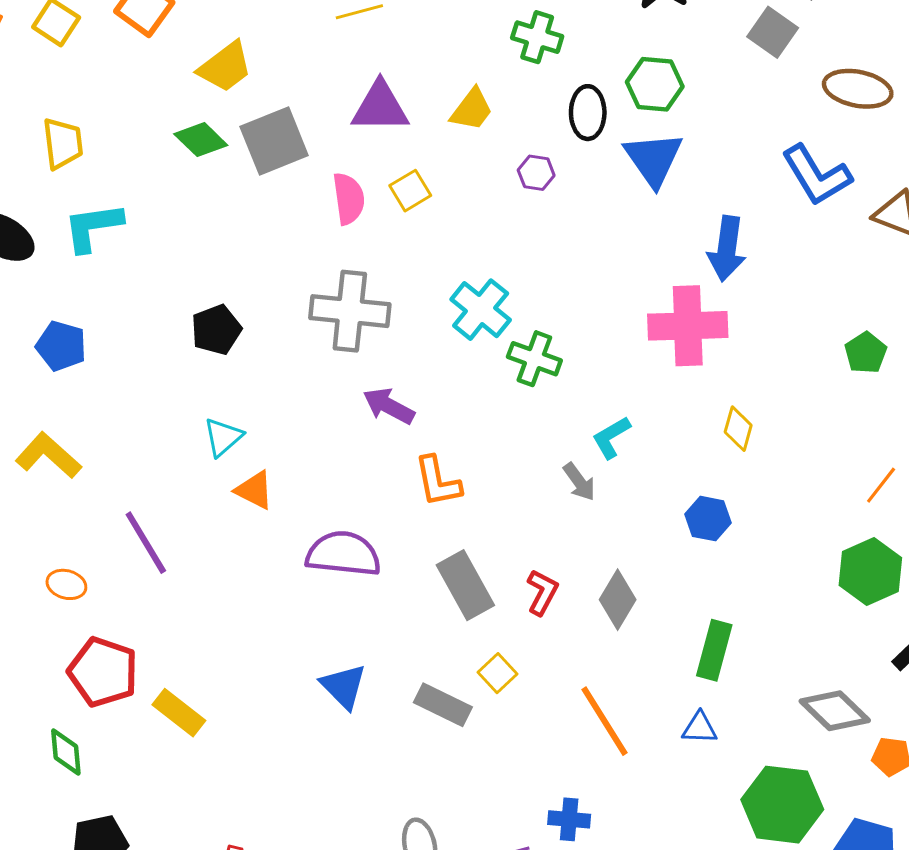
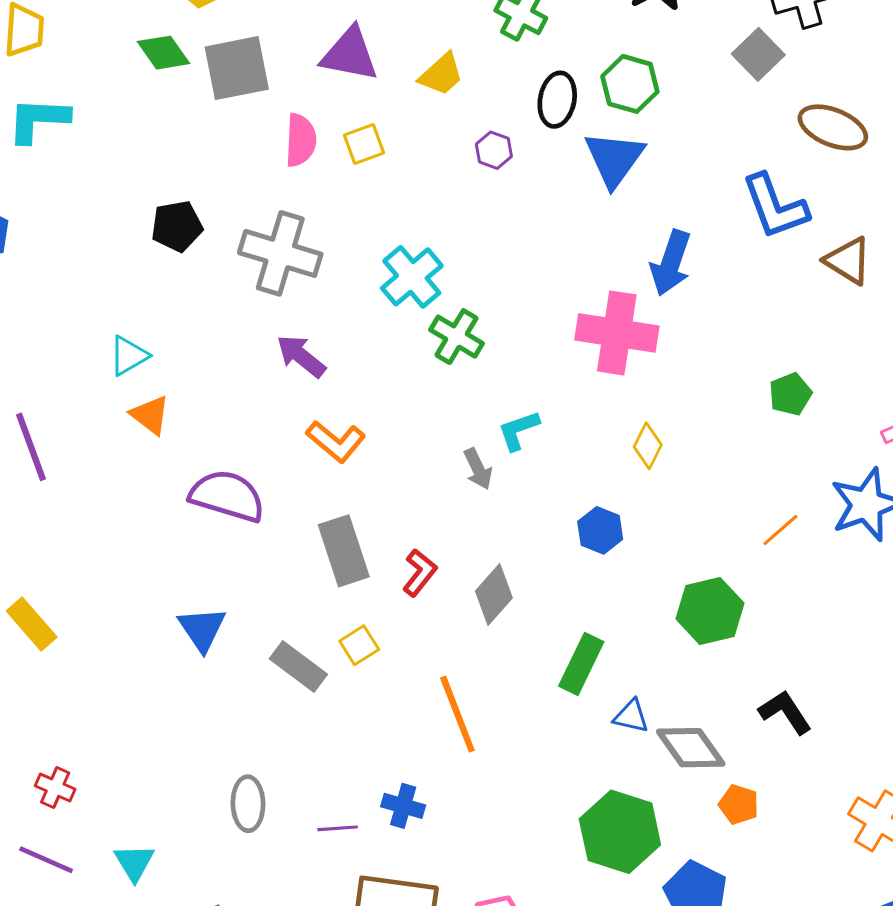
black pentagon: (216, 330) -> (177, 226), moved
orange L-shape: (438, 481) -> (336, 441), turned -50
green hexagon: (870, 571) -> (710, 611), moved
blue triangle: (700, 728) -> (631, 716), moved

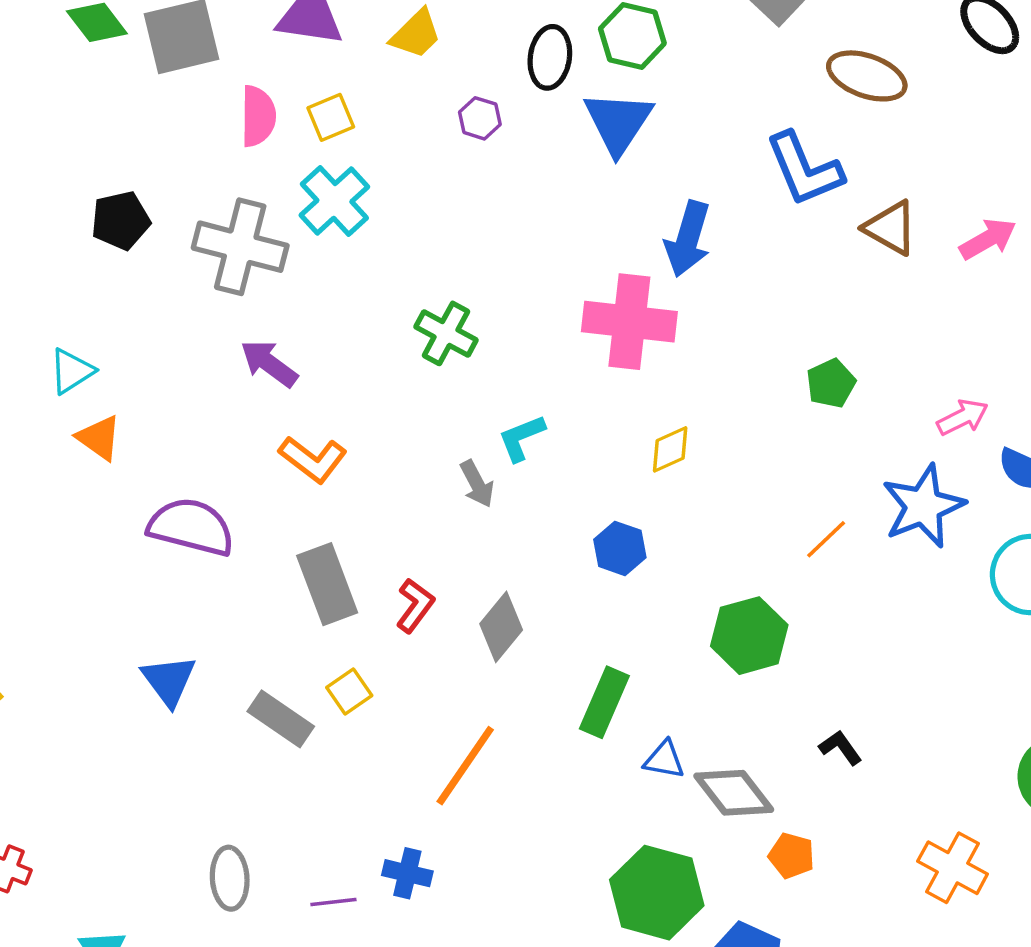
cyan cross: (412, 277) -> (334, 201), moved
yellow diamond: (648, 446) -> (670, 449), turned 42
black L-shape: (785, 712) -> (840, 748), size x0.7
orange line: (457, 714) -> (465, 766), turned 58

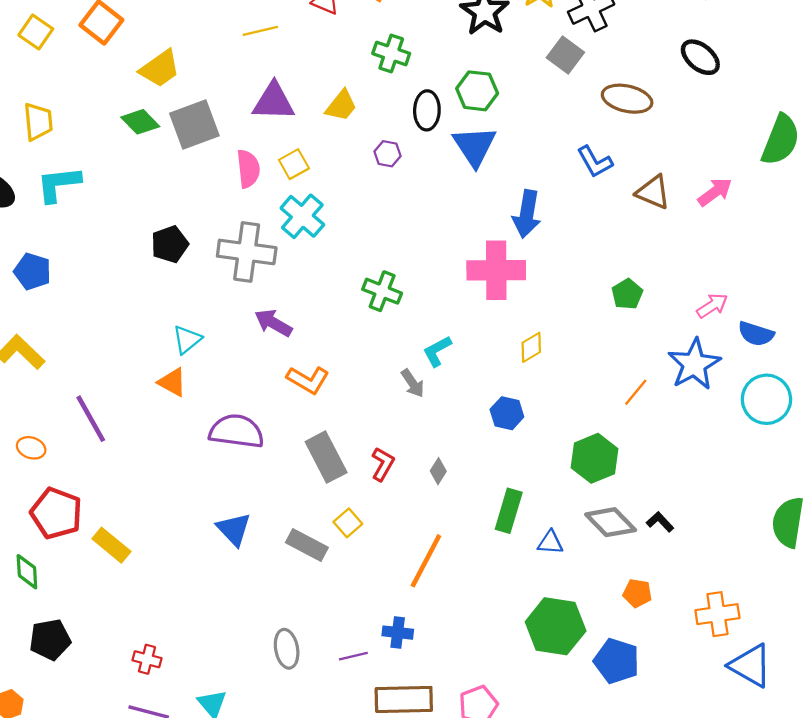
blue L-shape: (804, 169) -> (595, 162), size x0.7
cyan triangle: (72, 371) -> (187, 340), moved
gray diamond: (501, 627) -> (438, 471), size x0.6
gray diamond: (734, 793) -> (611, 522), moved
orange cross: (953, 868) -> (717, 614), moved, turned -30

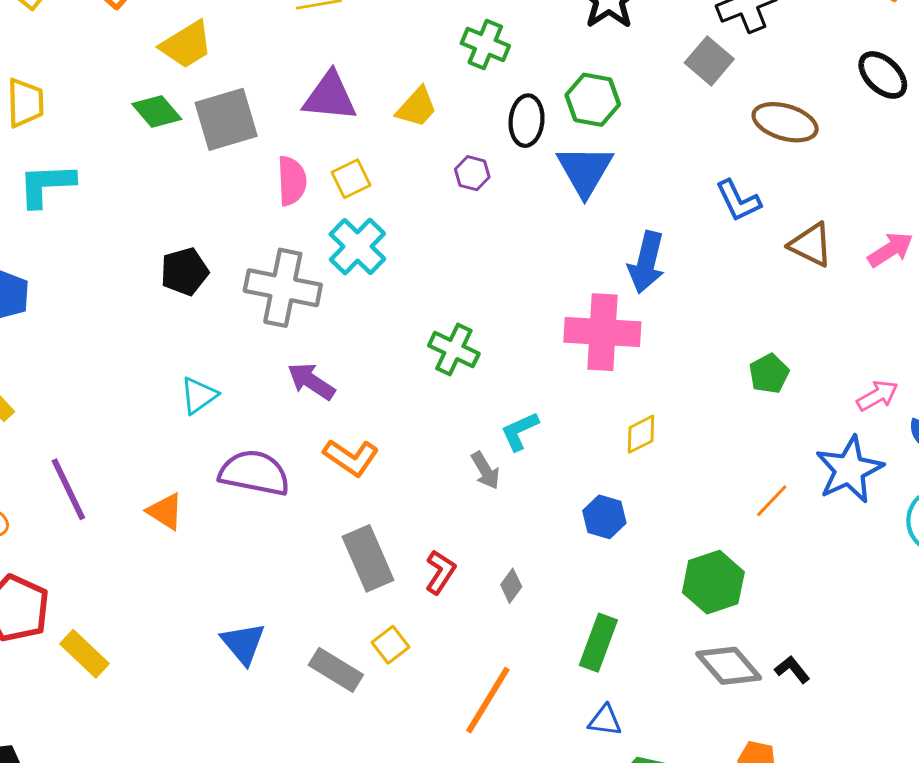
orange triangle: (172, 382) -> (165, 511), moved
purple semicircle: (237, 431) -> (254, 473), moved
blue triangle: (550, 542) -> (605, 721), moved

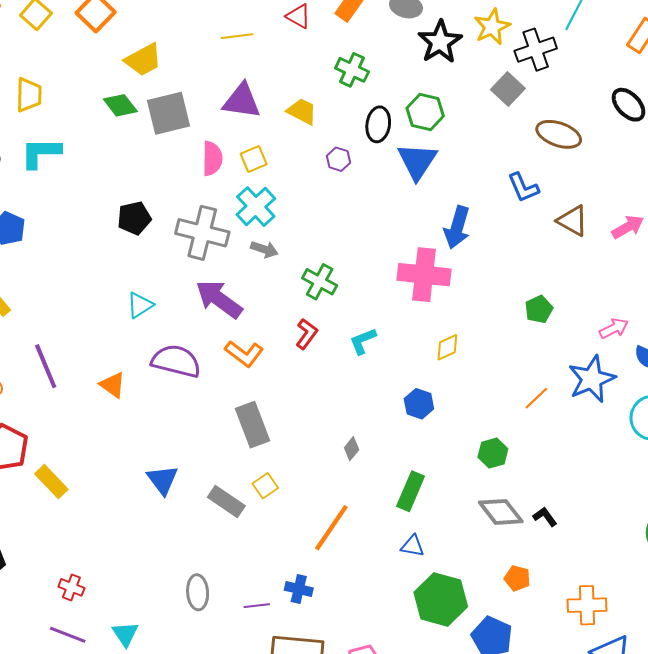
yellow trapezoid: (417, 107) -> (302, 111), turned -108
purple arrow: (311, 381) -> (219, 299), size x1.4
gray arrow: (485, 470) -> (264, 249), moved, turned -44
red L-shape: (440, 572) -> (307, 334), moved
green hexagon: (713, 582) -> (493, 453), size x0.7

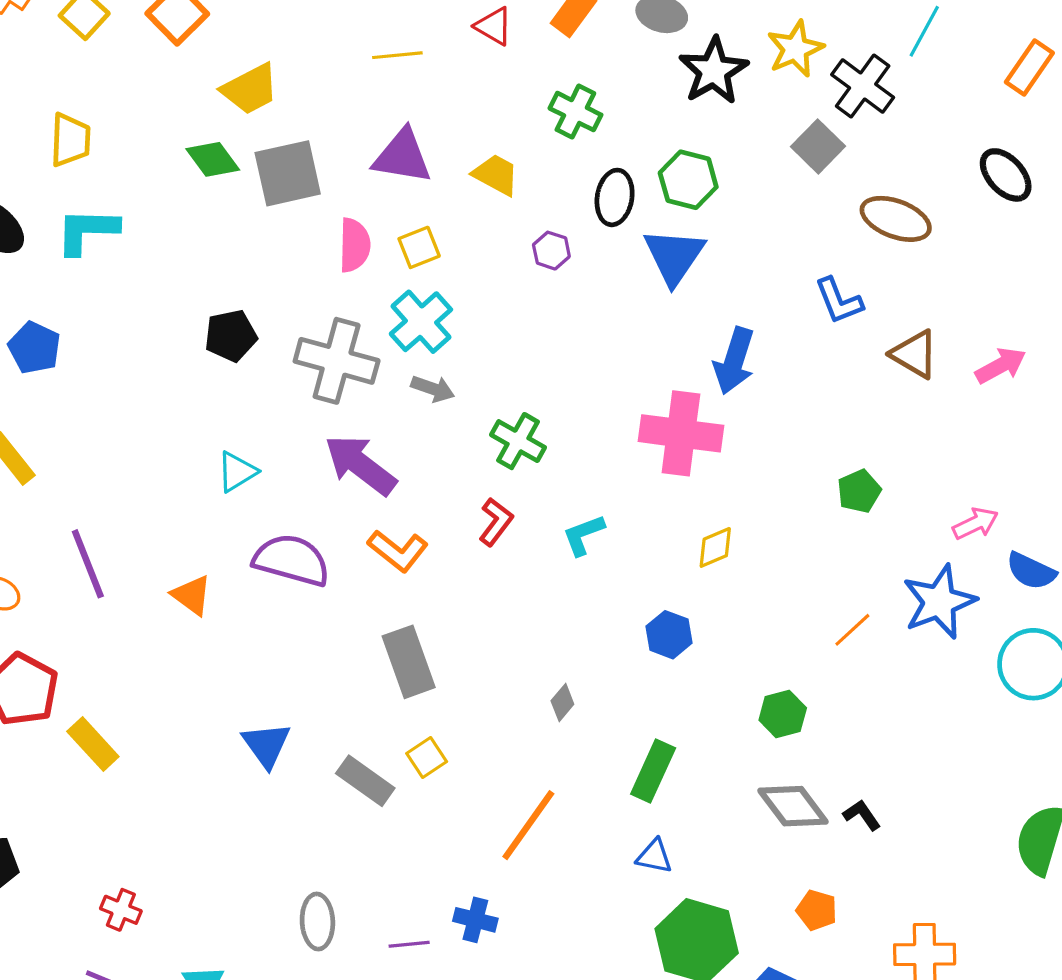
black cross: (536, 50) -> (863, 86), turned -36

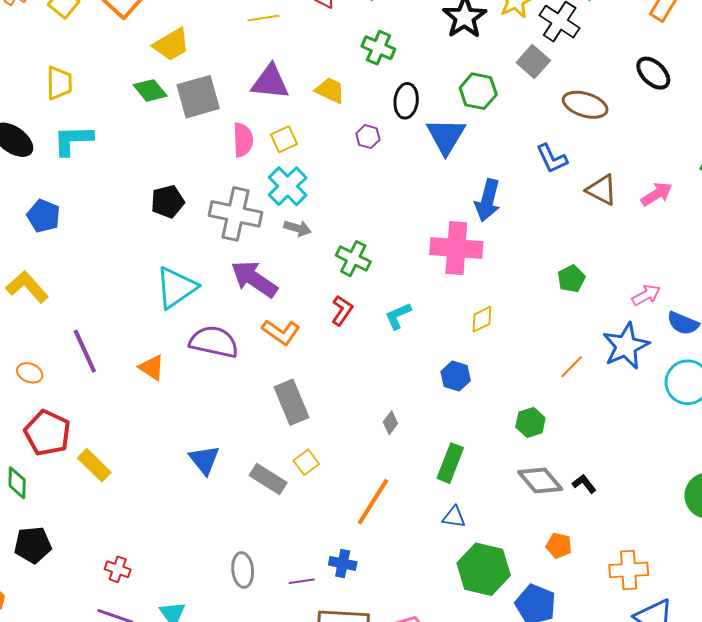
green hexagon: (688, 180) -> (478, 91), moved
cyan triangle: (237, 472) -> (176, 288), size x1.6

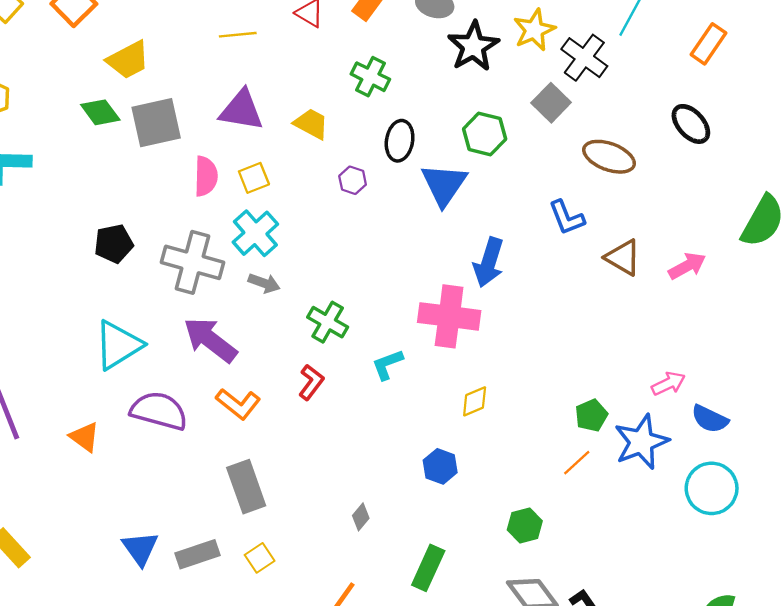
green pentagon: (571, 279) -> (591, 415), moved
cyan L-shape: (398, 316) -> (387, 364), moved
gray rectangle: (268, 479) -> (197, 554), moved, turned -54

